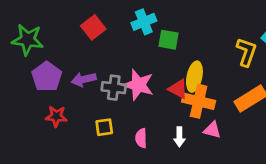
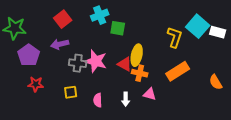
purple arrow: (84, 79) -> (60, 44), moved
orange cross: (199, 101) -> (140, 73), size x0.7

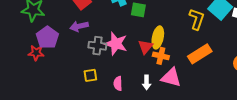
red triangle: (125, 64) -> (146, 47), turned 42
red star: (36, 84) -> (36, 53), moved
pink triangle: (150, 94) -> (171, 77), size x1.5

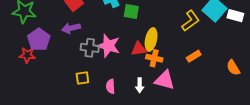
yellow L-shape: (197, 19) -> (191, 21), turned 35
red triangle: (146, 47) -> (139, 49), turned 42
orange rectangle: (200, 54) -> (194, 56), size x0.6

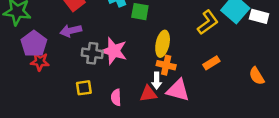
red triangle: (139, 49) -> (148, 94), moved
red star: (27, 55) -> (40, 62), moved
white arrow: (140, 85) -> (157, 81), moved

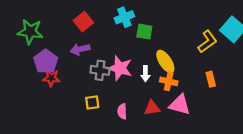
yellow ellipse: (163, 44) -> (165, 61), turned -45
orange rectangle: (211, 63) -> (211, 79), turned -72
white arrow: (157, 81) -> (145, 74), moved

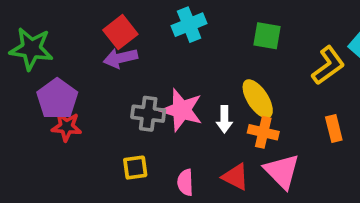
green square: (144, 32) -> (267, 36), moved
purple arrow: (80, 49) -> (120, 58), moved
pink triangle: (180, 105) -> (282, 171), turned 30
red triangle: (152, 108) -> (235, 177), turned 35

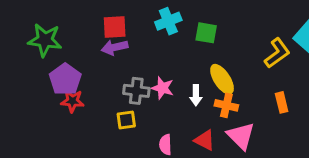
red square: (120, 32) -> (115, 27), turned 35
green square: (267, 36) -> (206, 33), moved
pink star: (182, 110) -> (162, 88), size x0.7
yellow square: (135, 168) -> (126, 120), moved

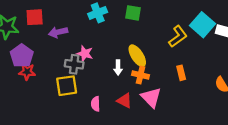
red square: (115, 27) -> (35, 17), moved
green square: (206, 33) -> (133, 13), moved
pink star: (162, 88) -> (85, 54), moved
yellow square: (126, 120) -> (67, 86), size x1.5

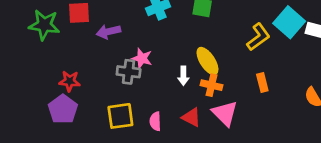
purple pentagon: (22, 56) -> (63, 109), moved
yellow square: (67, 86) -> (120, 116), moved

